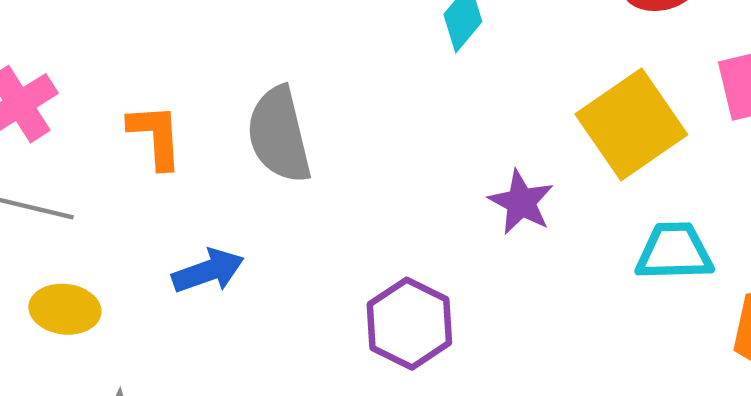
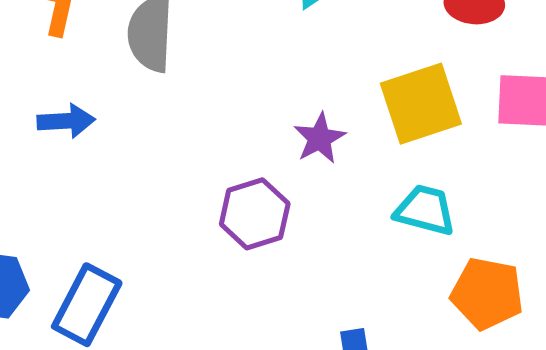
purple hexagon: (409, 324) -> (255, 214), moved

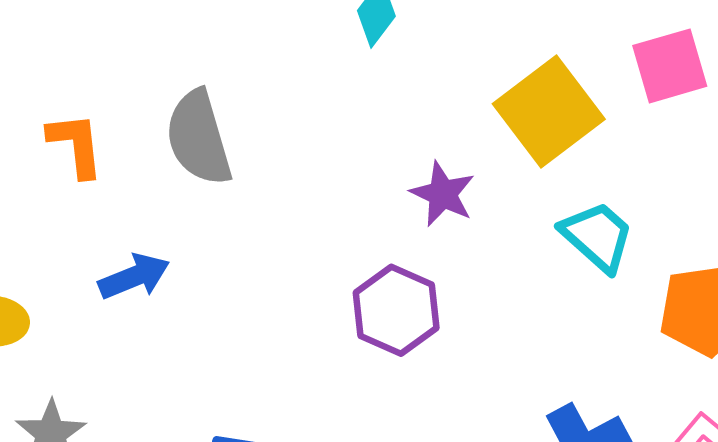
cyan trapezoid: (425, 210) -> (597, 236), turned 46

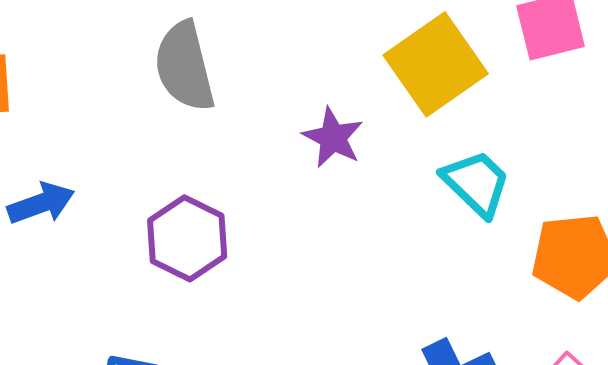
gray semicircle: (199, 138) -> (185, 66), moved
purple hexagon: (396, 310) -> (187, 238), moved

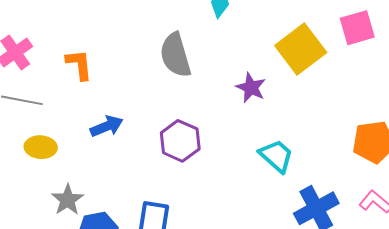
cyan trapezoid: (476, 183) -> (276, 156), moved

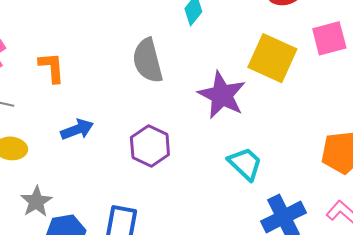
yellow square: (301, 49) -> (272, 58), turned -30
purple star: (251, 88) -> (222, 95), size x1.6

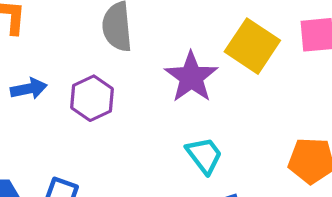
purple hexagon: (150, 146) -> (92, 98), moved

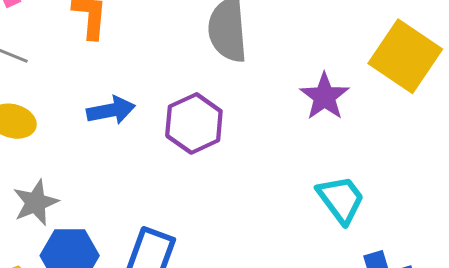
purple star: (191, 77) -> (325, 97), size x0.7

